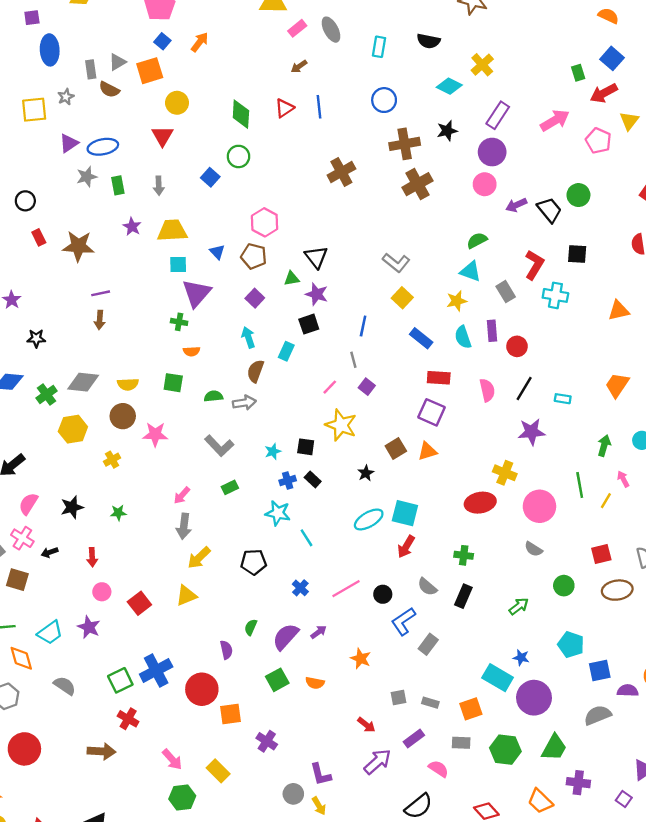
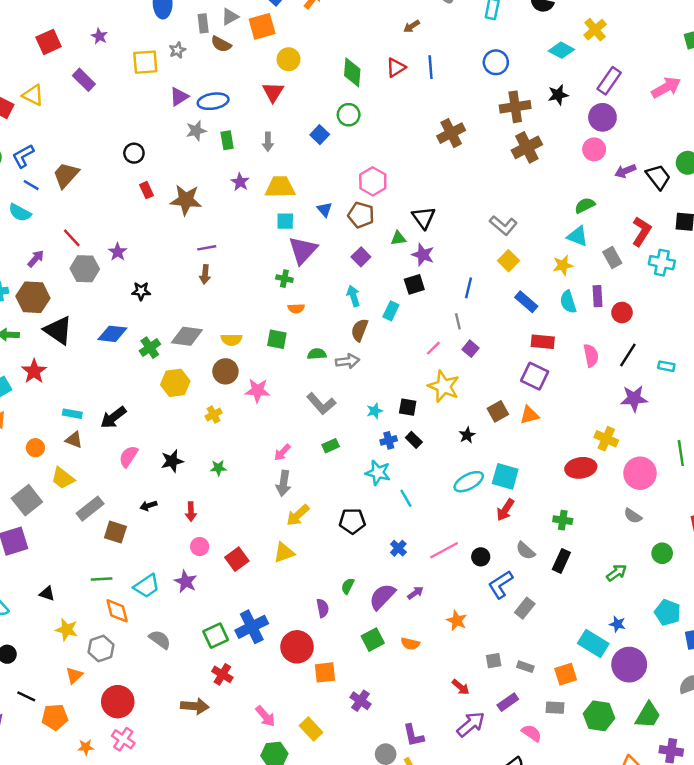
pink cross: (22, 538) -> (123, 739), moved

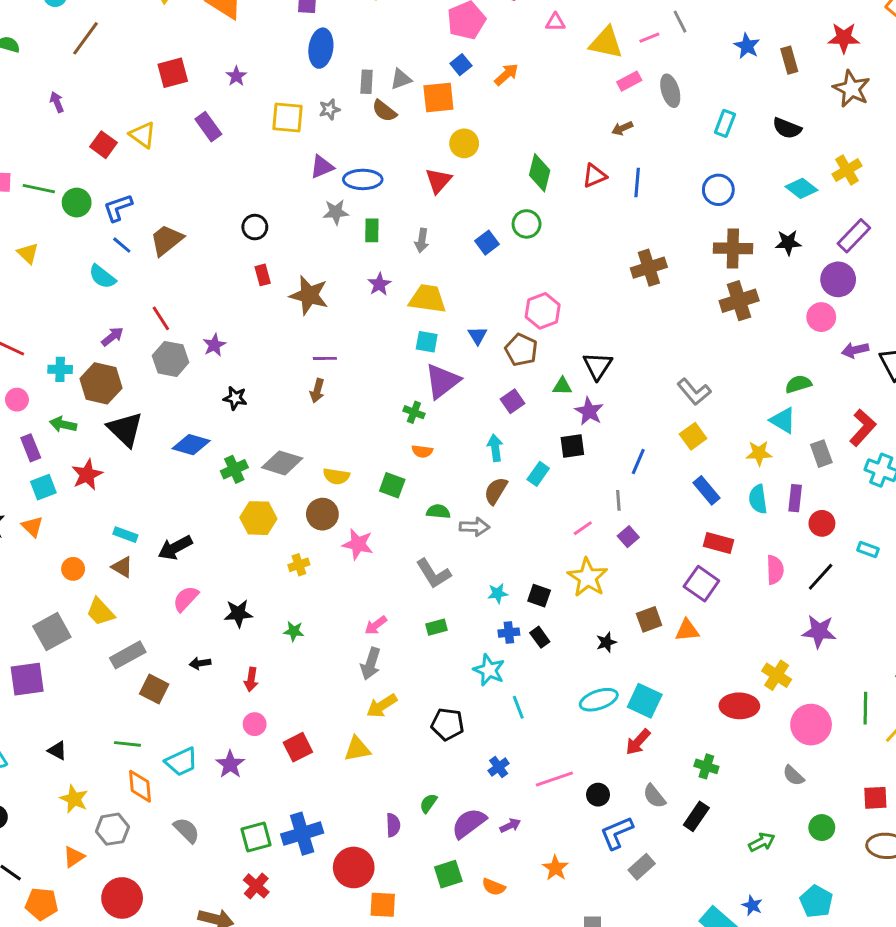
cyan rectangle: (666, 366) -> (868, 550), moved

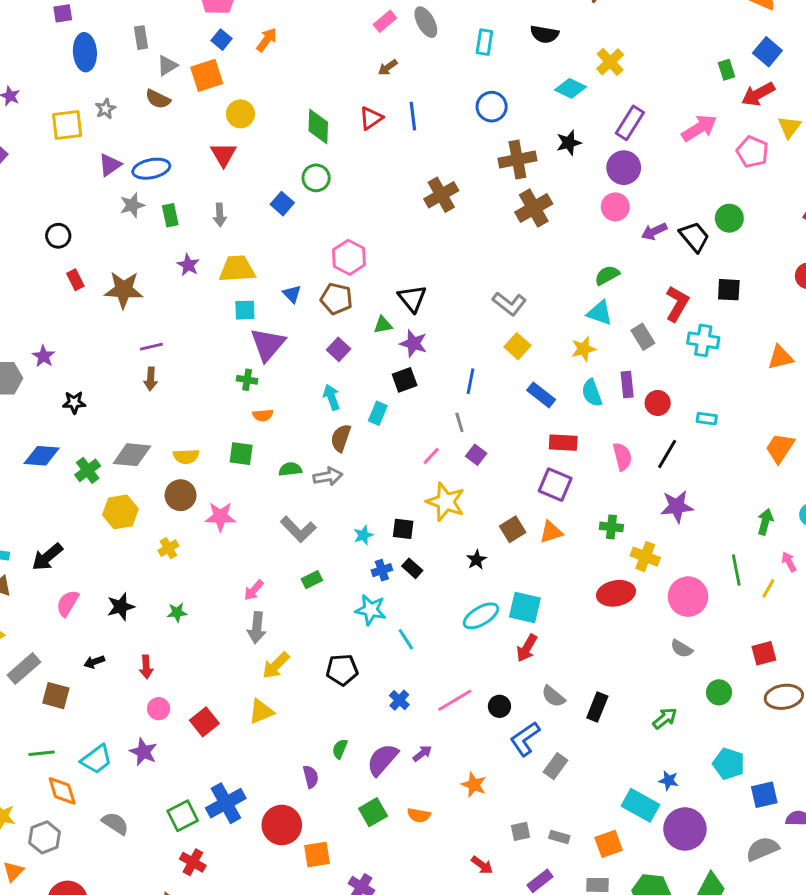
gray rectangle: (367, 82) -> (141, 38), moved
green cross: (706, 766) -> (611, 527), moved

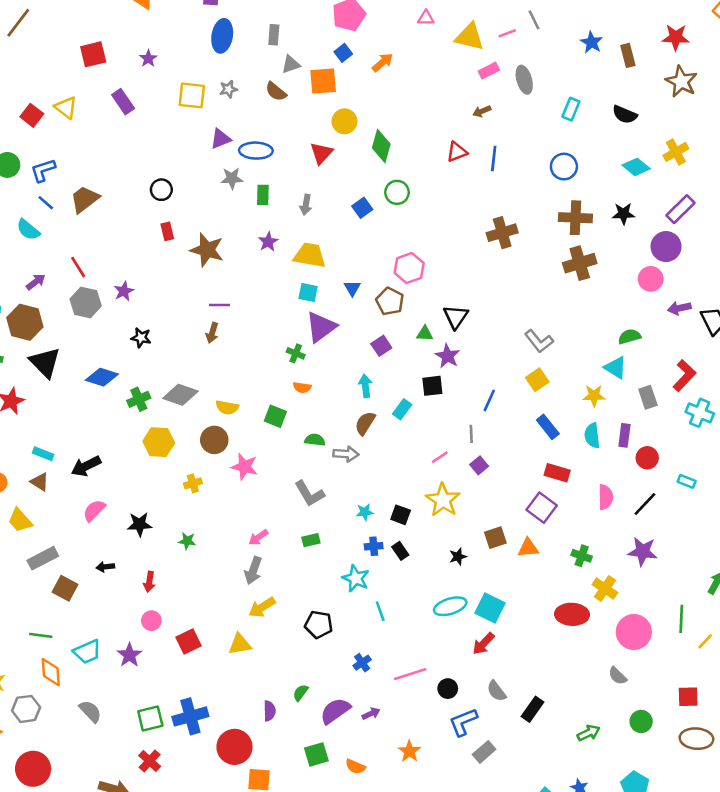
green diamond: (318, 126) -> (381, 146), moved

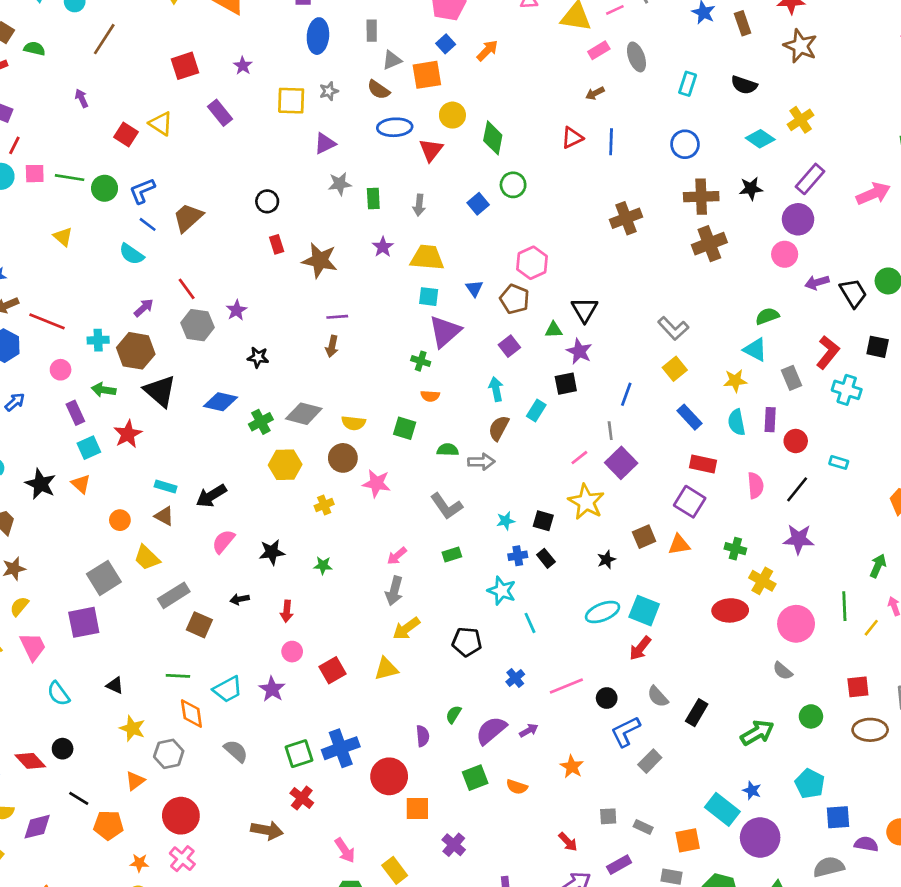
blue ellipse: (256, 151) -> (395, 127), moved
purple square: (479, 465) -> (621, 463), size x1.6
green arrow: (589, 733) -> (757, 733), size x1.4

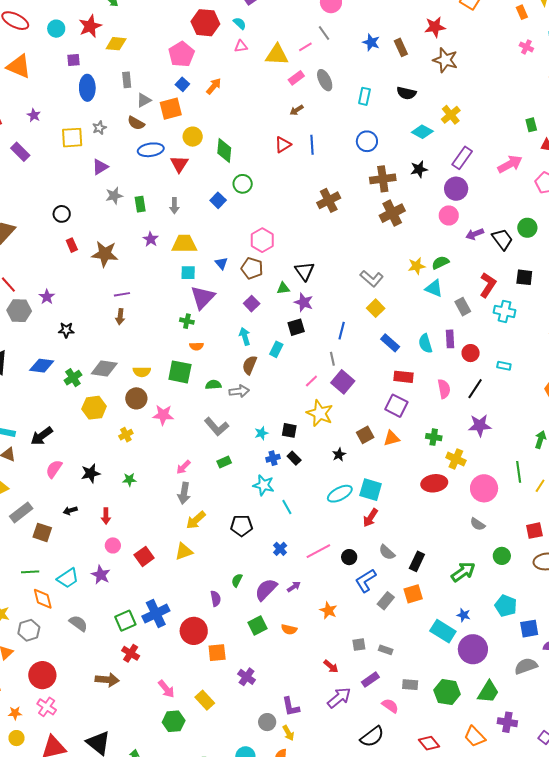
yellow star: (735, 381) -> (417, 266), moved
green square: (405, 428) -> (180, 372), size x1.4
orange square: (688, 840) -> (413, 594), moved

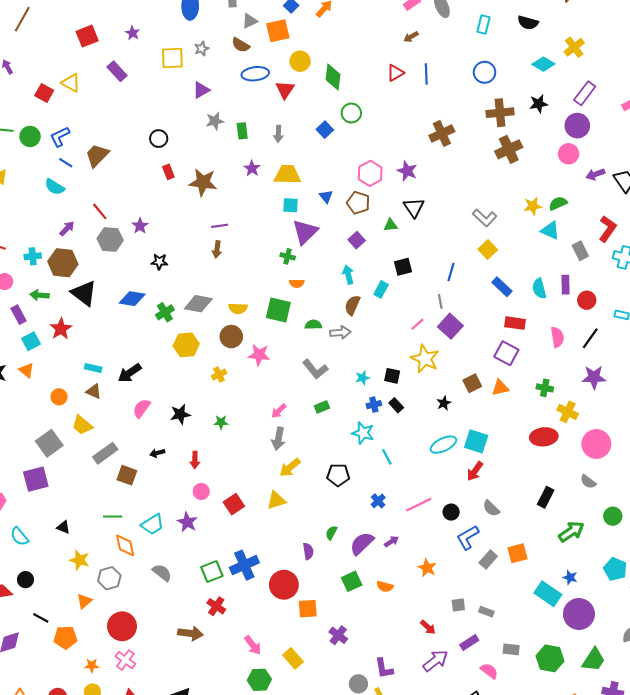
purple star: (304, 302) -> (407, 171), moved
black rectangle: (417, 561) -> (546, 497), moved

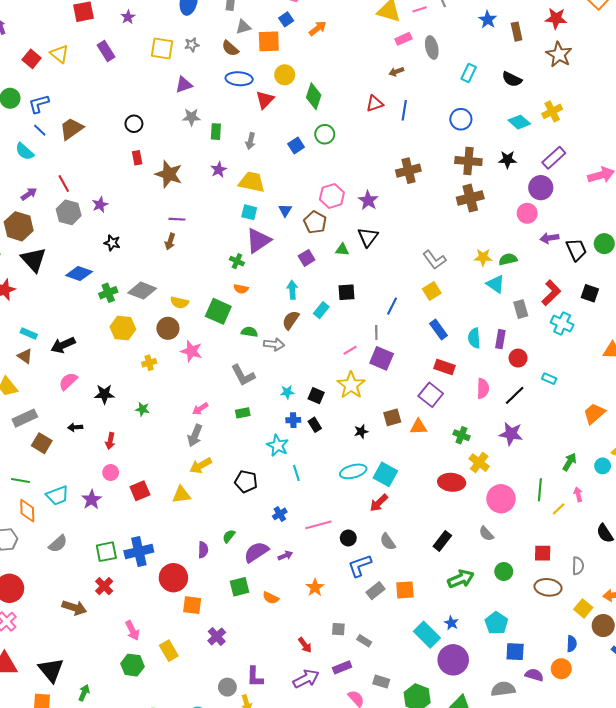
purple square: (450, 326) -> (382, 358), turned -30
gray semicircle: (162, 573) -> (58, 544), turned 90

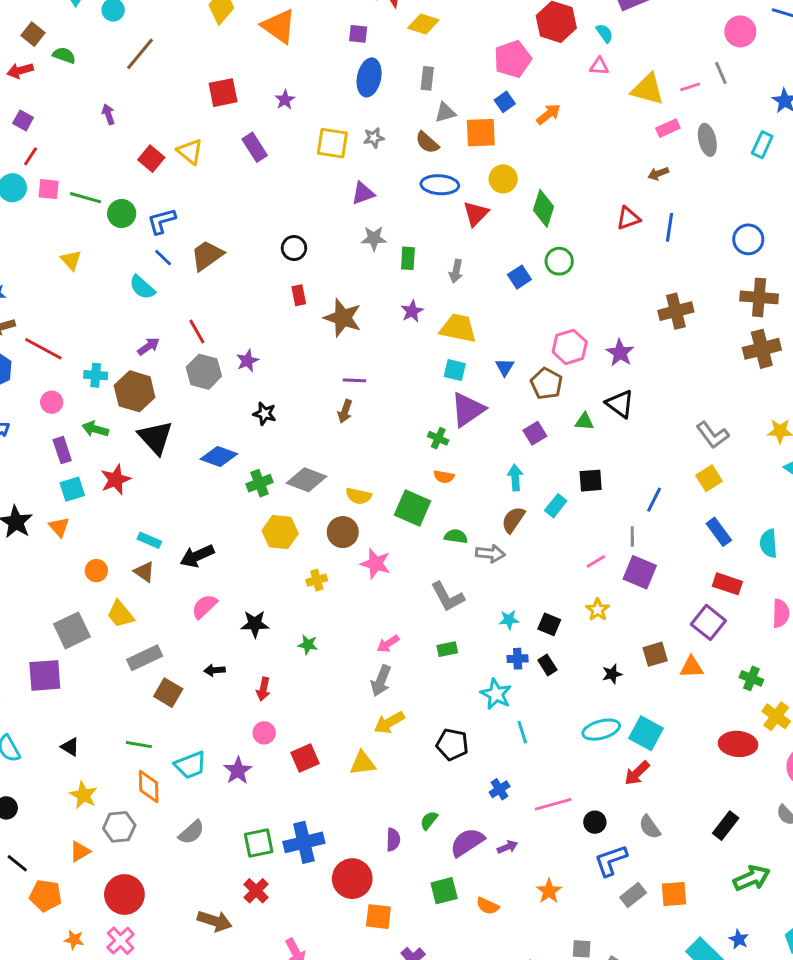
cyan rectangle: (469, 73) -> (762, 145), moved
black triangle: (368, 237) -> (620, 404), turned -30
yellow star: (351, 385) -> (598, 610), size x0.6

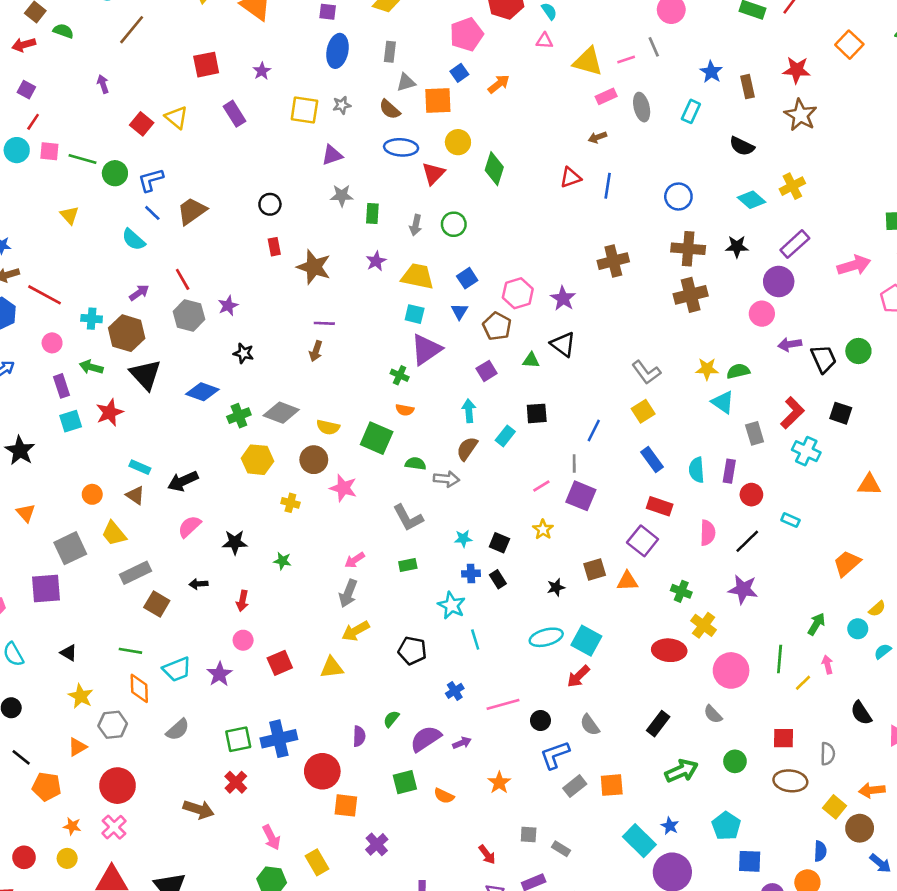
green circle: (559, 261) -> (454, 224), moved
blue square: (519, 277) -> (467, 278), moved
orange triangle: (59, 527) -> (26, 513), moved
yellow cross: (317, 580) -> (290, 503), turned 30

